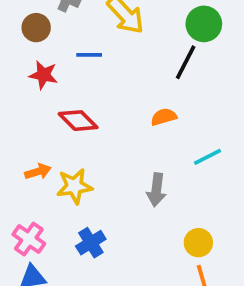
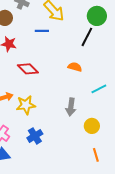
blue line: (89, 55) -> (42, 31), moved
orange semicircle: (164, 117) -> (75, 67), turned 32
yellow circle: (198, 243) -> (92, 126), moved

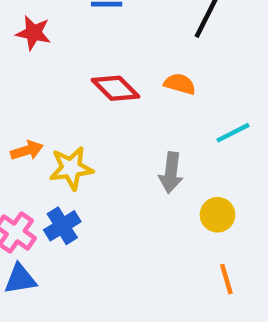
red diamond: (28, 69) -> (115, 88), moved
blue cross: (35, 136) -> (62, 226), moved

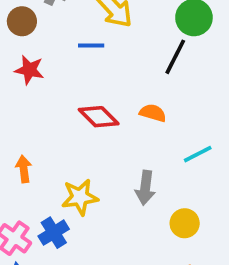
orange arrow: (27, 150) -> (24, 169), turned -80
yellow star: (71, 168) -> (80, 197), moved

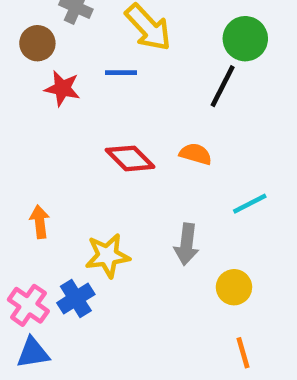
red star: (29, 70) -> (62, 88), moved

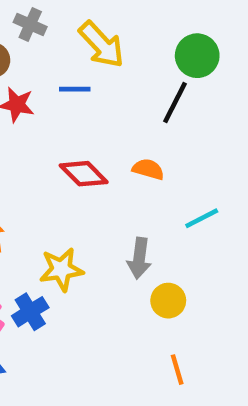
yellow circle: (234, 287) -> (168, 301), moved
orange line: (243, 353) -> (177, 370), moved

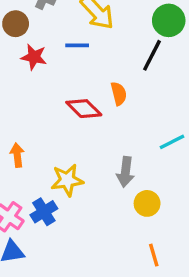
orange semicircle: (148, 169) -> (119, 94), moved, turned 60

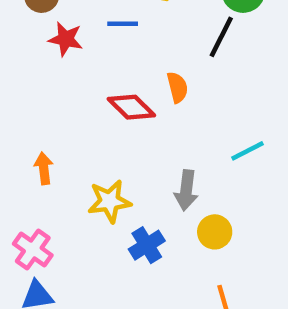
blue cross: (44, 212) -> (147, 245), moved

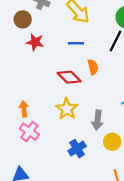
blue line: (123, 24) -> (76, 43), moved
yellow star: (109, 201) -> (67, 109), moved, turned -30
pink cross: (33, 249) -> (29, 132), moved

